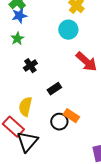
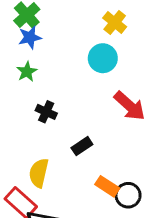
black cross: (30, 66) -> (46, 112), turned -32
black circle: (59, 122) -> (128, 195), moved

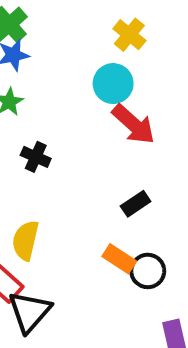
red arrow: (130, 106) -> (133, 124), moved
black rectangle: (82, 146) -> (136, 204), moved

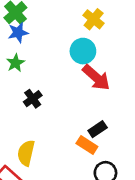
black cross: (36, 157) -> (33, 99), turned 30
orange rectangle: (119, 259) -> (87, 145), moved

